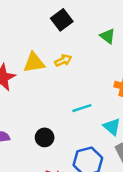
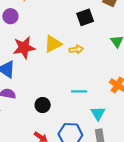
yellow triangle: (34, 63) -> (53, 44), turned -36

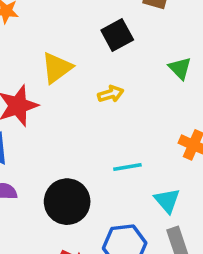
yellow triangle: (53, 44) -> (57, 68), moved
black circle: (43, 105) -> (67, 202), size x1.6

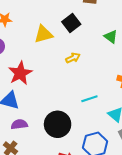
yellow triangle: (57, 68) -> (43, 34), moved, turned 30

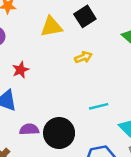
red star: (20, 73) -> (21, 70), size x0.6
purple semicircle: (19, 124) -> (29, 129), moved

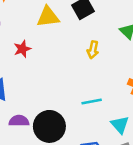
yellow arrow: (83, 57) -> (93, 50), moved, turned 119
red star: (21, 70) -> (22, 49), moved

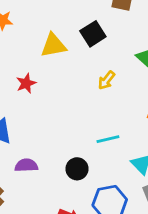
yellow arrow: (93, 50) -> (106, 80), turned 30
black circle: (49, 126) -> (77, 169), moved, size x0.6

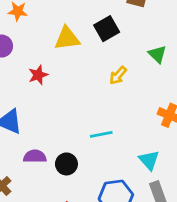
cyan line: (108, 139) -> (101, 134), moved
black circle: (77, 169) -> (66, 164), moved

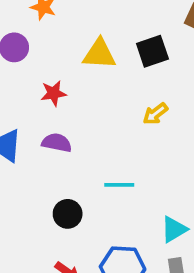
purple semicircle: (35, 156) -> (57, 143), moved
cyan triangle: (149, 160) -> (174, 229), turned 30

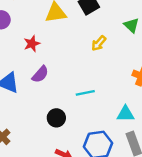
purple semicircle: (57, 143) -> (40, 74), turned 132
cyan triangle: (174, 229) -> (125, 114), turned 42

